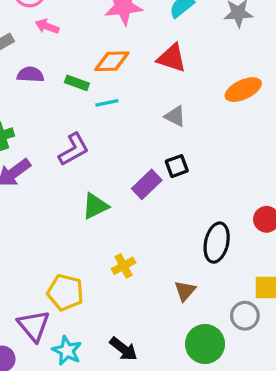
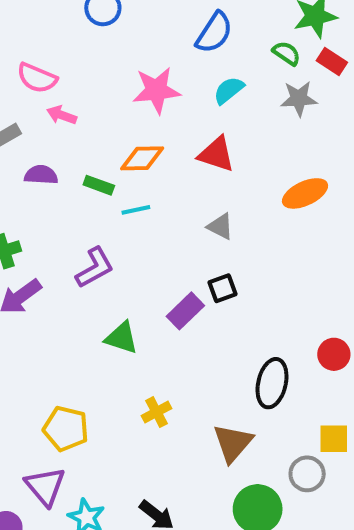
green triangle: (95, 206) -> (121, 338), turned 44
brown triangle: (185, 291) -> (233, 443), size x1.5
yellow pentagon: (65, 292) -> (66, 429), moved

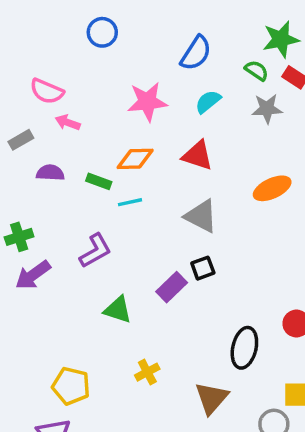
gray triangle: (220, 226) -> (201, 216), size x1.5

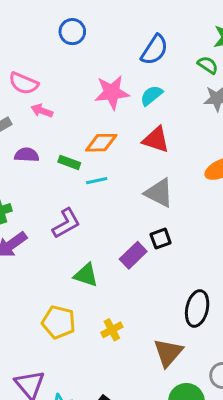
cyan semicircle: (208, 102) -> (151, 95), moved
yellow pentagon: (71, 386) -> (59, 322), moved

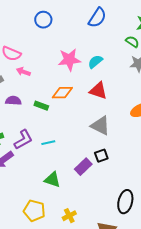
blue semicircle: (154, 50) -> (97, 18), moved
cyan line: (97, 181) -> (48, 143), moved
purple L-shape: (66, 223) -> (23, 140), moved

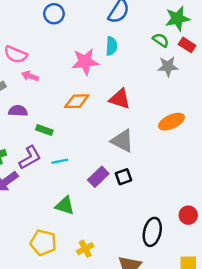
cyan semicircle: (95, 62) -> (112, 46), moved, turned 133
green rectangle: (41, 106) -> (44, 130), moved
purple rectangle: (83, 167) -> (98, 177), moved

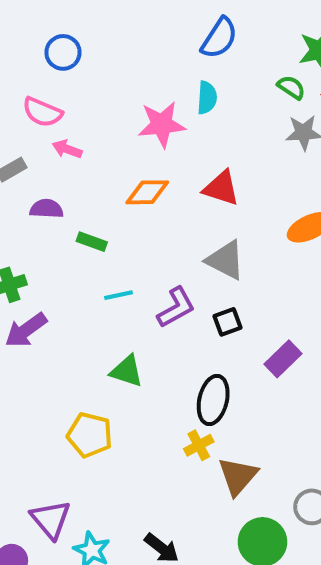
blue circle: (54, 14) -> (63, 52), moved
purple L-shape: (30, 158) -> (176, 307), moved
purple rectangle: (98, 177) -> (283, 359), moved
black ellipse: (152, 232) -> (213, 400), moved
yellow cross: (85, 249) -> (199, 445), moved

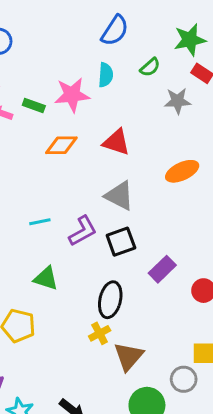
green semicircle: (291, 87) -> (150, 67), moved, turned 105
green rectangle: (92, 242) -> (34, 106), moved
black square: (228, 322) -> (121, 242), size x1.4

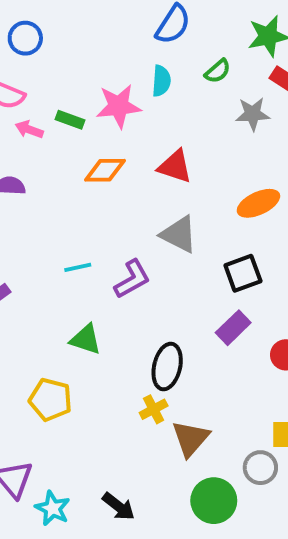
black square: (121, 242) -> (243, 273), moved

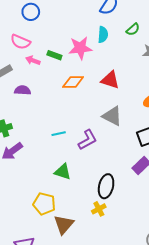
brown triangle: (190, 438) -> (64, 224), moved

